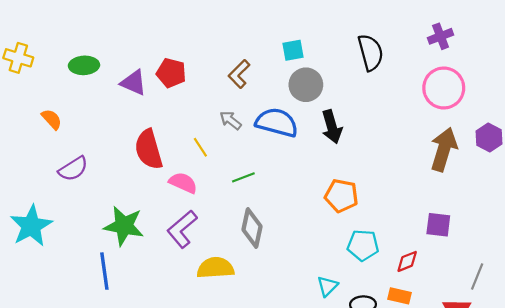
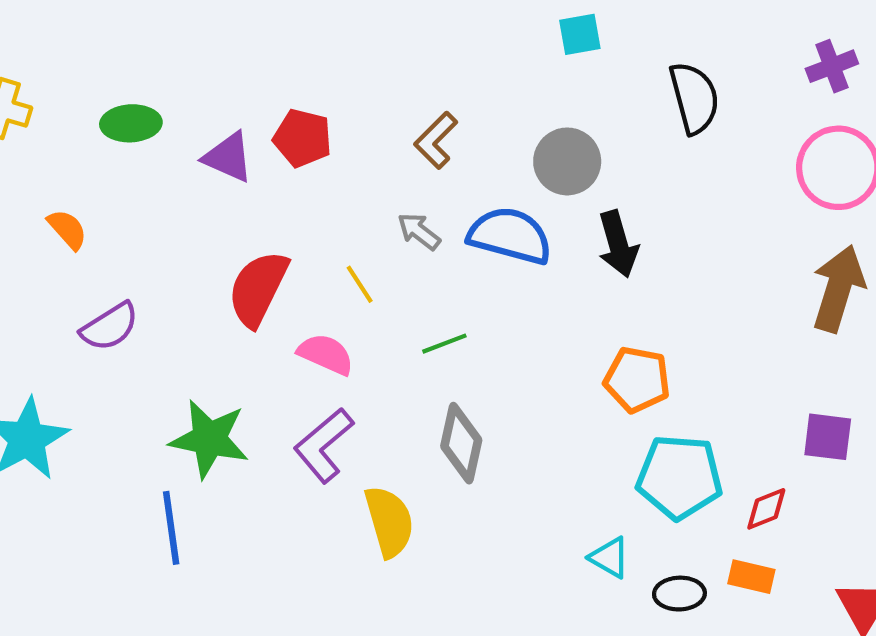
cyan square: (293, 50) -> (580, 34), moved
red semicircle: (149, 149) -> (258, 289), turned 42
cyan pentagon: (363, 245) -> (679, 477), size x1.4
yellow semicircle: (215, 268) -> (389, 522), turned 78
cyan triangle: (327, 286) -> (610, 558), turned -45

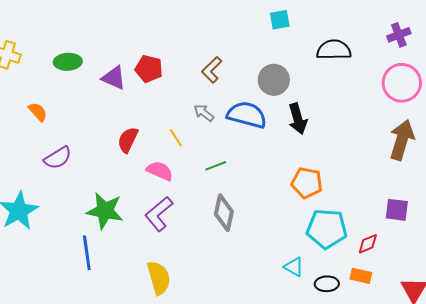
black semicircle: (694, 98) -> (334, 50), turned -76
red semicircle: (258, 289) -> (128, 140), size x0.7
yellow semicircle: (389, 522) -> (159, 278), moved

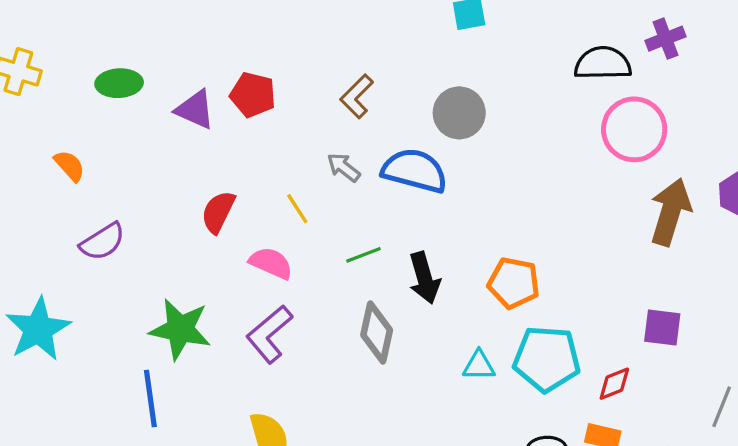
black semicircle: (334, 50) -> (603, 63), moved
pink circle: (402, 83) -> (634, 129), moved
black arrow: (298, 119) -> (424, 278), moved
cyan triangle: (294, 267) -> (479, 365), moved, turned -30

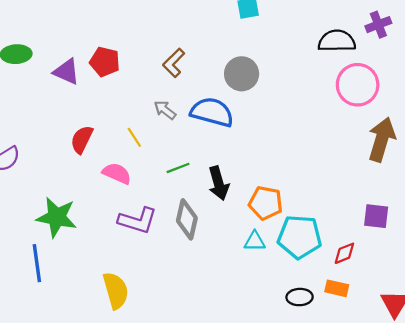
orange pentagon: (514, 283) -> (266, 203), moved
purple L-shape: (269, 334) -> (138, 220), moved, turned -123

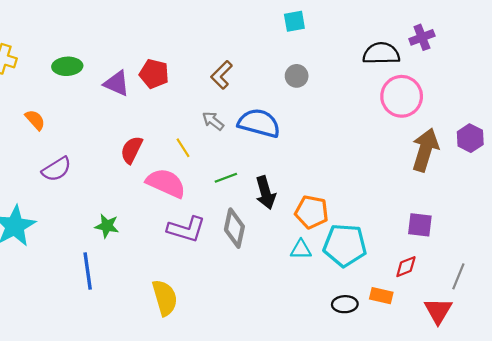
gray circle: (242, 74) -> (297, 76), moved, size x0.7
pink semicircle: (117, 173) -> (166, 183), size x1.4
green star: (57, 217) -> (107, 226), size x0.6
red diamond: (344, 253) -> (406, 267), moved

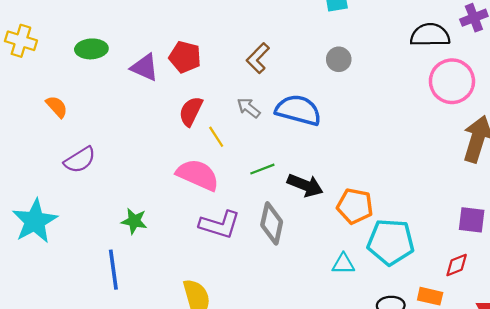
red semicircle: (132, 150) -> (191, 111), moved
black arrow: (266, 193) -> (305, 185), turned -52
cyan triangle: (301, 250) -> (343, 264), moved

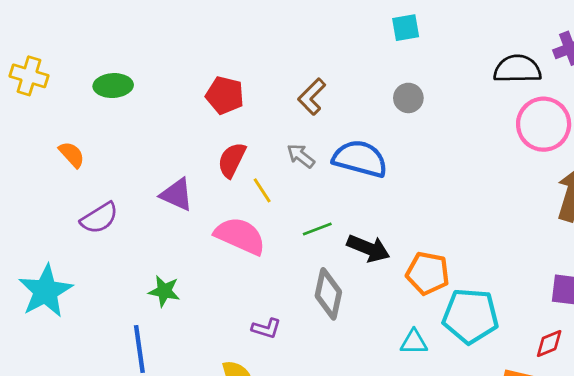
purple triangle: (145, 67) -> (177, 195), moved
purple L-shape: (220, 225) -> (266, 328), moved, size x0.6

